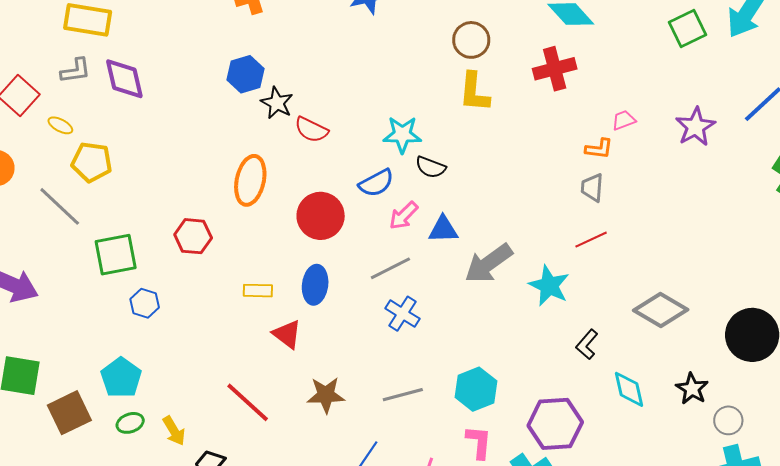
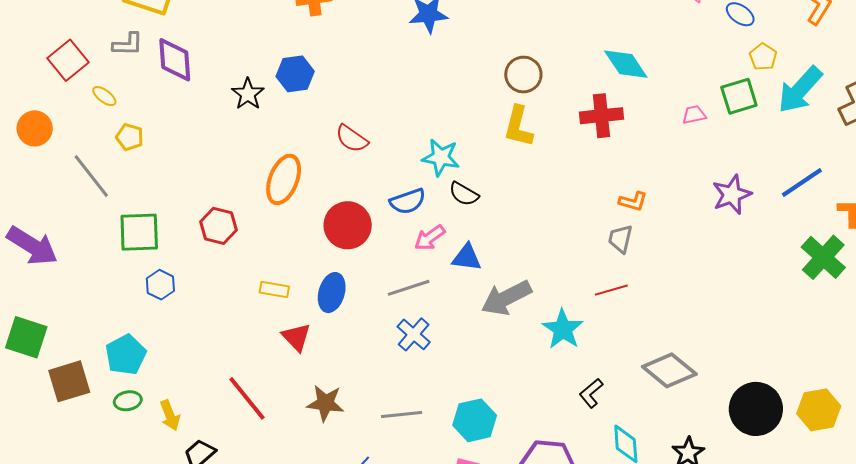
black star: (277, 103) -> (248, 94), moved
pink trapezoid: (624, 120) -> (694, 115), moved
yellow pentagon: (92, 162) -> (130, 137), size x0.7

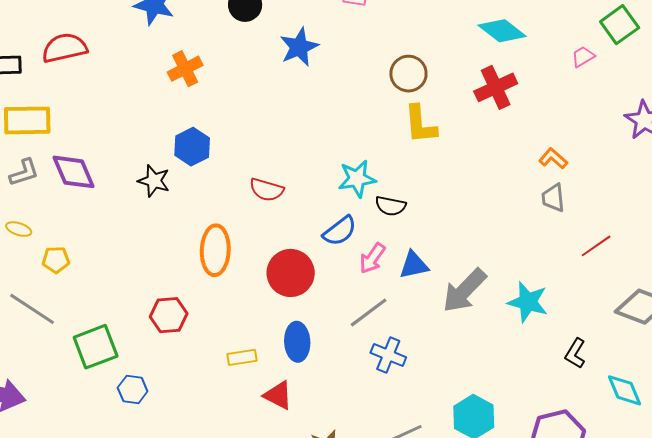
orange L-shape: (633, 201) -> (553, 158), turned -136
red line: (611, 290) -> (596, 246), moved

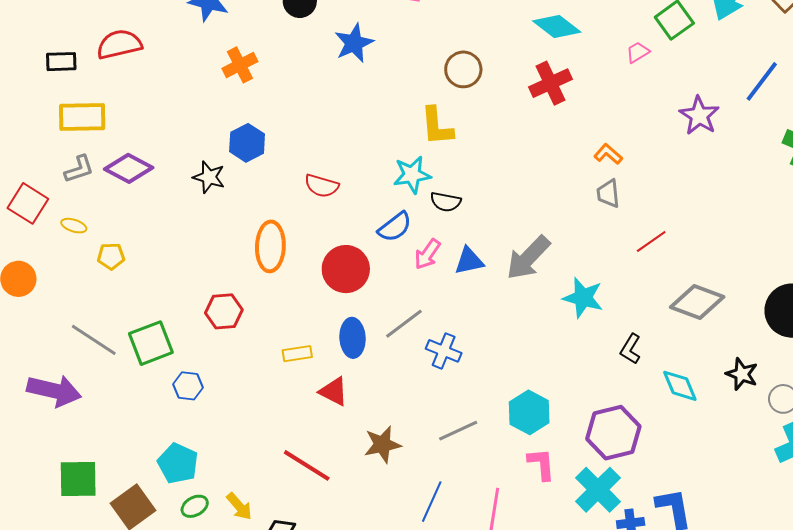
yellow L-shape: (420, 124) -> (437, 126), moved
purple diamond: (74, 172) -> (129, 168), turned -39
gray arrow: (464, 291) -> (528, 258), moved
gray line: (32, 309) -> (94, 340), moved
gray line: (369, 313) -> (404, 324), moved

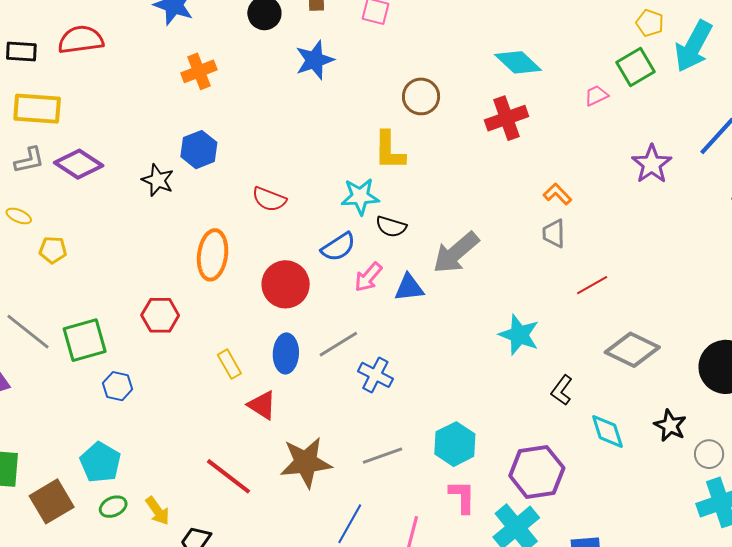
gray arrow: (528, 258) -> (456, 253), moved
yellow rectangle: (297, 354) -> (229, 364), turned 64
brown star: (382, 444) -> (306, 462), size x1.4

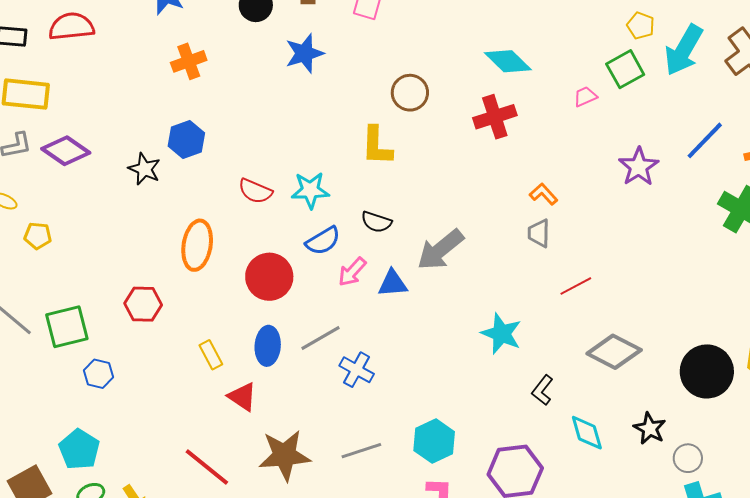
cyan star: (360, 197) -> (310, 190), moved

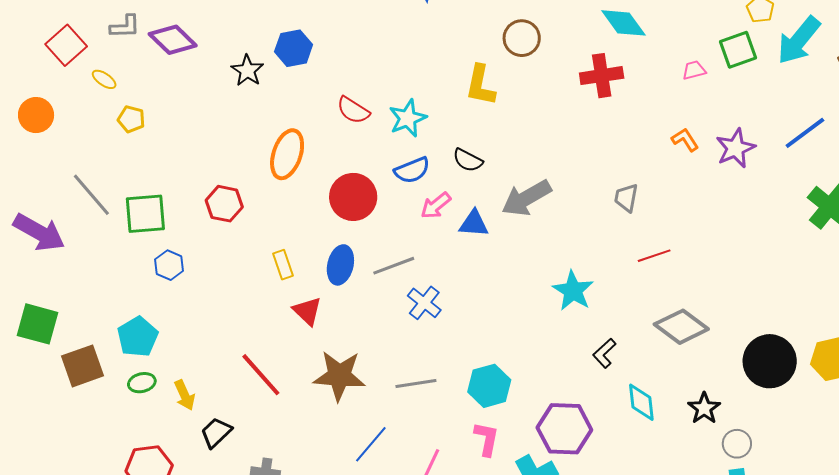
cyan star: (310, 190) -> (408, 118), turned -30
orange L-shape: (544, 194) -> (685, 140), moved

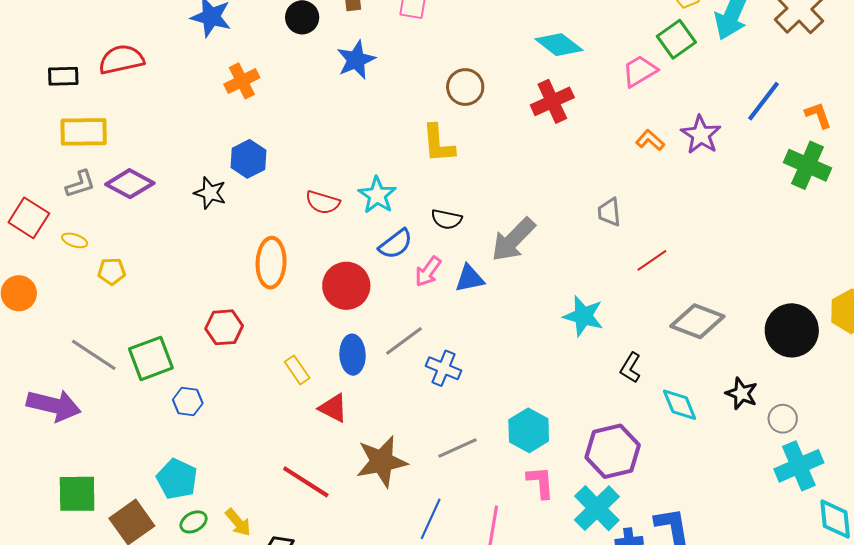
pink trapezoid: (694, 70) -> (640, 71), size x1.5

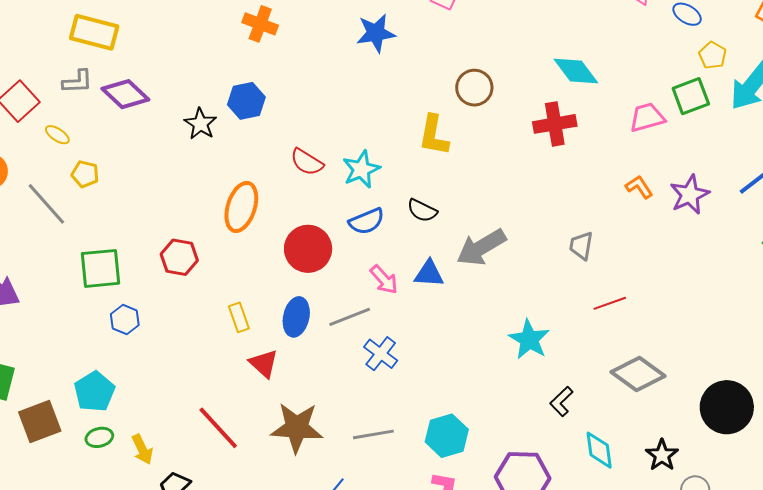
orange cross: (242, 81) -> (260, 24), turned 32
pink arrow: (428, 272) -> (384, 280), moved, turned -92
gray line: (94, 355) -> (46, 204), moved

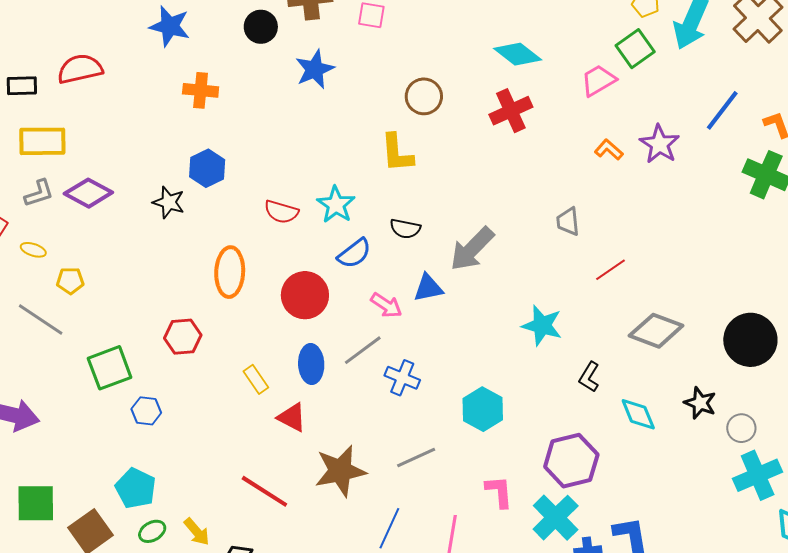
cyan hexagon: (447, 436) -> (483, 409), moved

